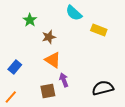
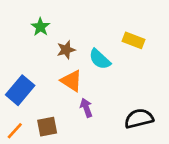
cyan semicircle: (74, 13) -> (100, 59), moved
blue rectangle: (15, 67) -> (20, 90), size x1.5
brown square: (48, 91) -> (47, 127), moved

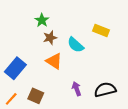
green star: (40, 27) -> (42, 20), moved
purple arrow: (86, 108) -> (77, 89), moved
brown square: (47, 127) -> (36, 96), turned 35

